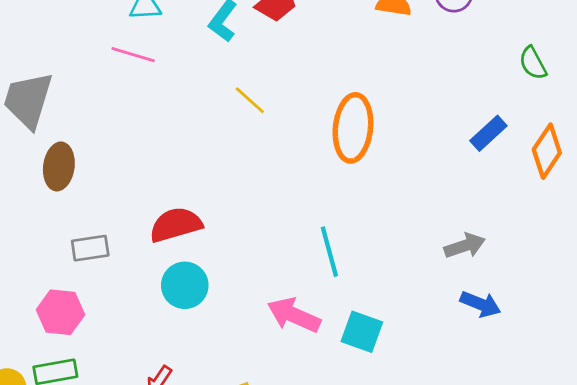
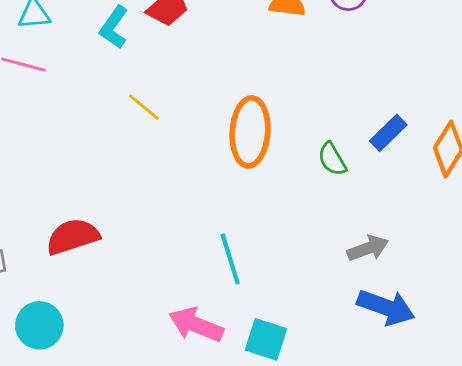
green semicircle: (533, 63) -> (332, 159), moved
cyan circle: (185, 285) -> (39, 325), moved
blue arrow: (481, 304) -> (386, 307), size x1.4

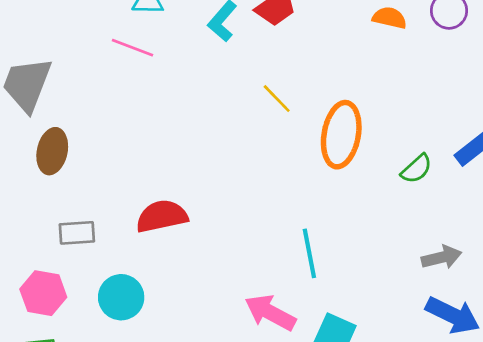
yellow line: (144, 107) -> (277, 99), moved
green semicircle: (332, 159) -> (416, 169), turned -108

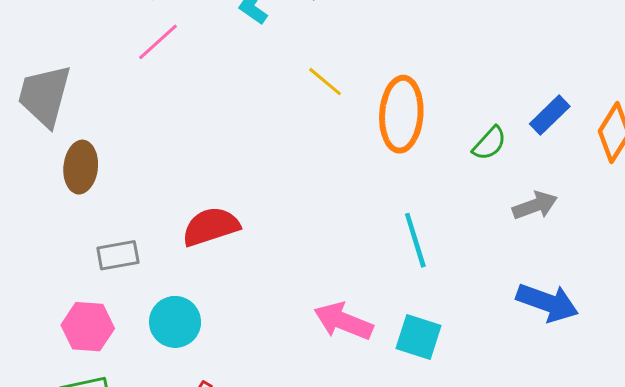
pink line: (133, 48) -> (158, 42), turned -57
cyan line: (309, 253) -> (415, 240), moved
gray arrow: (442, 257) -> (535, 206), moved

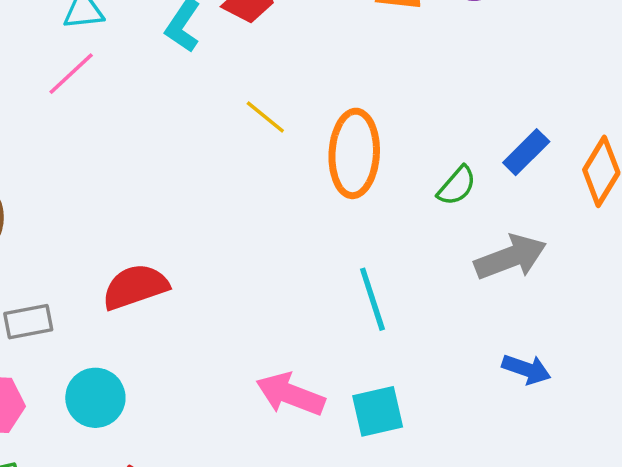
gray arrow: (535, 206) -> (510, 257), size x1.4
blue arrow: (547, 302) -> (526, 369), size x0.7
cyan square: (418, 337) -> (378, 411), turned -30

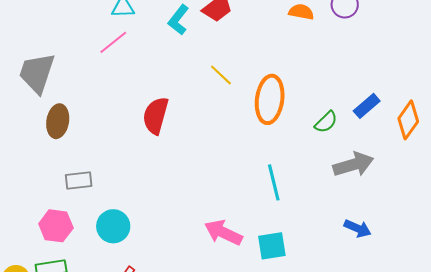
red semicircle: (135, 287) -> (156, 116), moved, turned -60

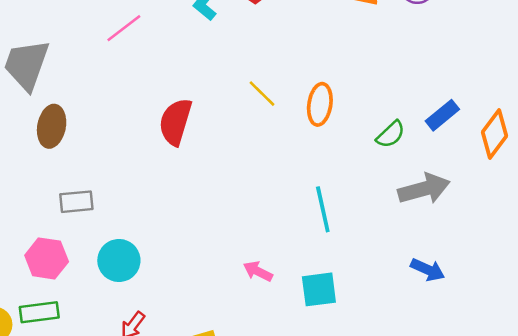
yellow line: (221, 75) -> (262, 94), moved
orange ellipse: (270, 99) -> (320, 104), size x0.7
pink arrow: (223, 233) -> (258, 271), size x0.6

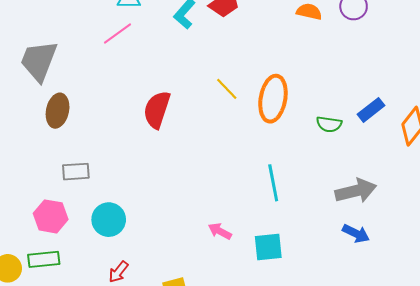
orange ellipse: (320, 104) -> (273, 99), size x1.4
green semicircle: (391, 134) -> (329, 124), turned 50
gray arrow: (424, 189) -> (356, 191), moved

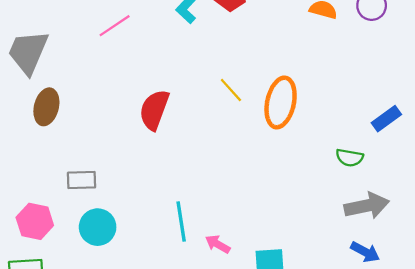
green semicircle: (329, 124) -> (350, 158), moved
gray rectangle: (76, 172) -> (82, 180), moved
cyan line: (273, 183) -> (181, 222), moved

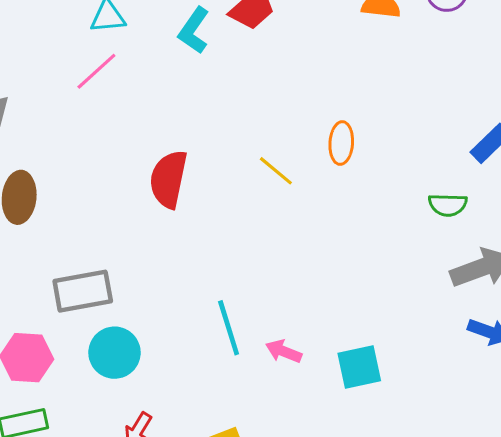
yellow line: (231, 90) -> (276, 171), moved
orange ellipse: (281, 102) -> (341, 143), size x0.6
gray rectangle: (82, 180) -> (83, 291), size x1.4

